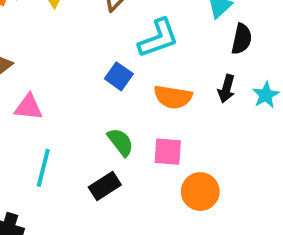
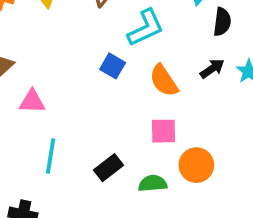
black arrow: (226, 89) -> (212, 69), turned -135
orange semicircle: (173, 97) -> (164, 81), turned 52
green semicircle: (121, 142) -> (153, 183), moved, turned -52

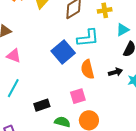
blue square: (113, 66) -> (63, 52), size x1.6
pink square: (163, 131) -> (78, 96), turned -35

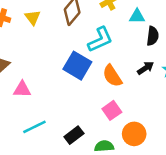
cyan triangle: (123, 30) -> (137, 16), turned 48
cyan line: (13, 88) -> (34, 127), turned 54

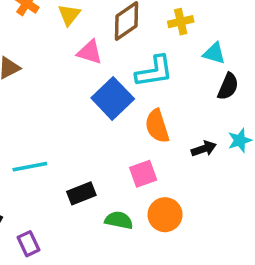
black arrow: (146, 68) -> (204, 149), moved
pink triangle: (22, 89) -> (90, 52), moved

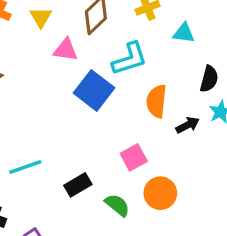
black semicircle: (228, 86) -> (209, 79), moved
orange semicircle: (157, 126) -> (156, 101), moved, turned 32
green semicircle: (119, 220) -> (117, 205), turned 36

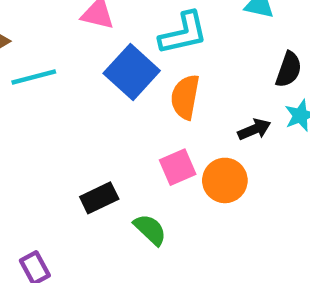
orange semicircle: (156, 101) -> (185, 97), moved
cyan line: (25, 167) -> (34, 77), moved
orange circle: (160, 193) -> (225, 180), moved

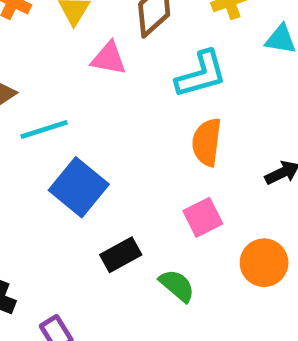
blue square: (132, 72) -> (79, 187), moved
orange circle: (225, 180) -> (264, 263), moved

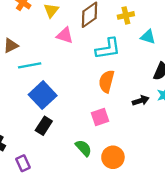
black rectangle: (121, 255) -> (44, 126), moved, turned -36
orange circle: (264, 263) -> (113, 157), moved

